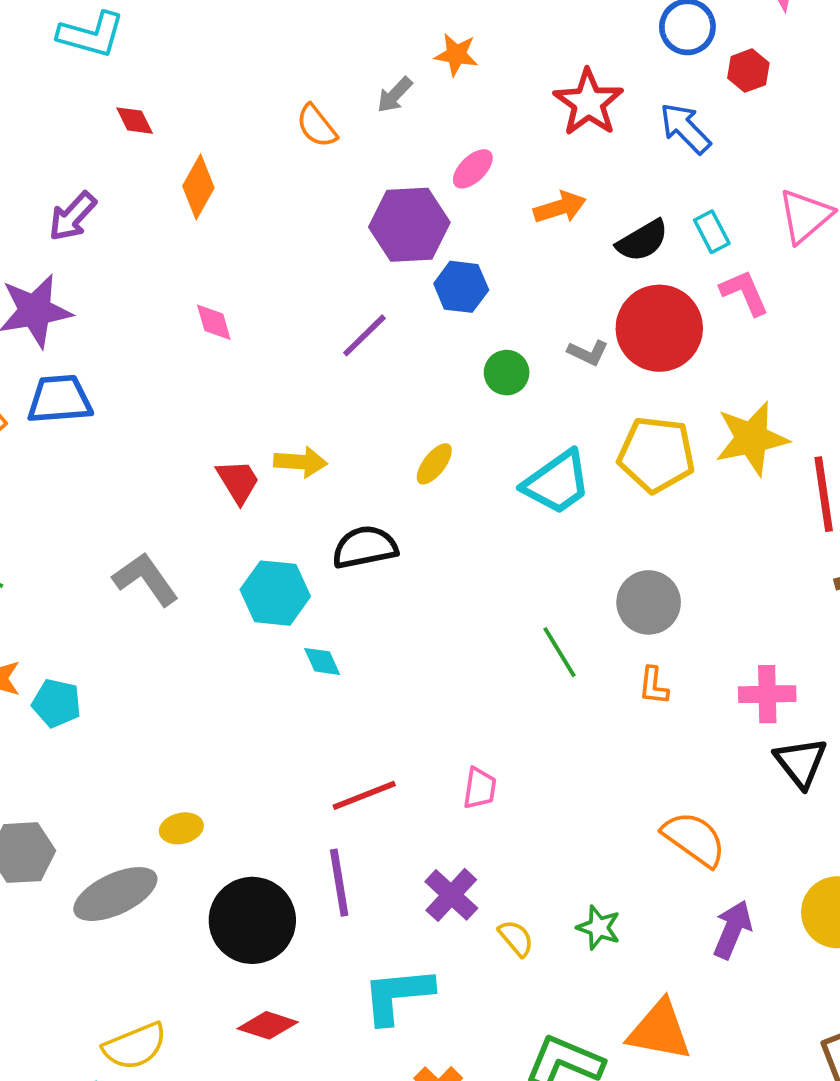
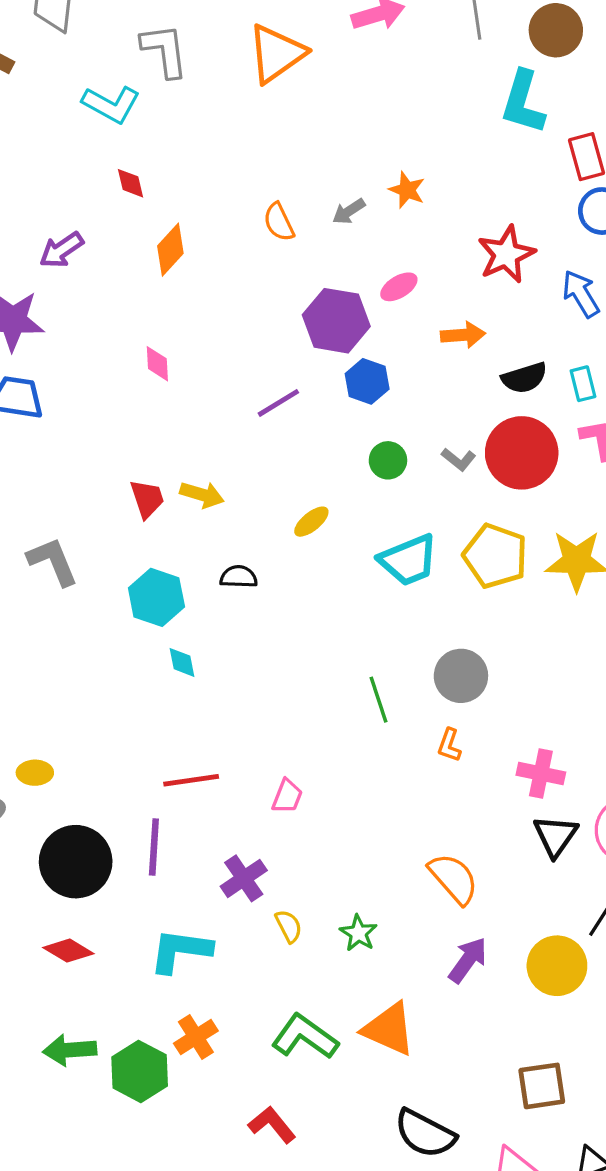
black semicircle: (365, 547) -> (239, 577), size x0.7

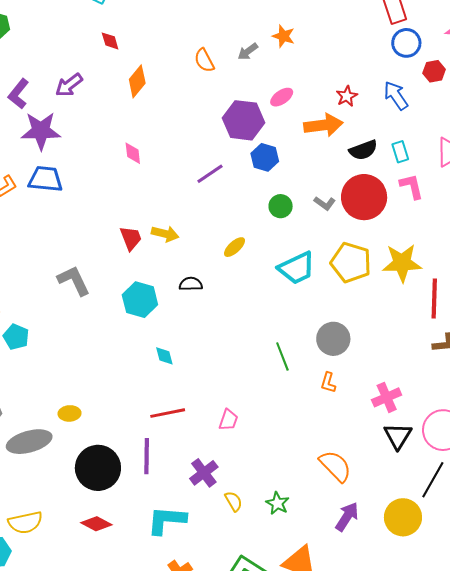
red star: (506, 254) -> (347, 96), moved, size x0.6
orange arrow: (463, 335) -> (323, 125), size x1.4
cyan diamond: (182, 662) -> (164, 356), moved
pink cross: (541, 774) -> (387, 397), turned -32

